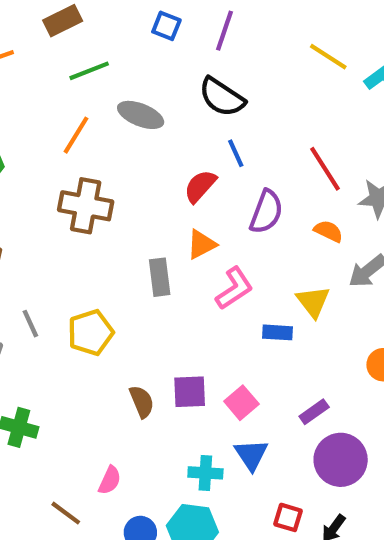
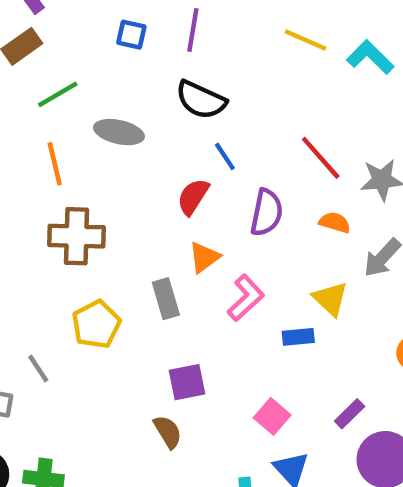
orange line: (76, 135) -> (55, 164), turned -36
yellow pentagon: (91, 333) -> (96, 324), moved
purple square: (190, 392) -> (187, 382), moved

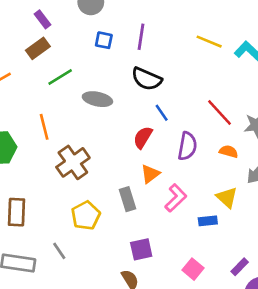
orange line: (55, 164) -> (44, 127), moved
brown cross: (77, 236) -> (73, 162), turned -36
gray line: (38, 369) -> (59, 251), moved

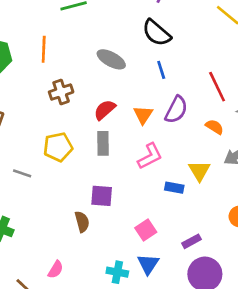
gray ellipse: (97, 99) -> (111, 59), moved
red semicircle: (143, 137) -> (105, 110), moved
brown cross: (73, 162) -> (61, 92), size x0.7
orange triangle: (150, 174) -> (143, 115), moved, turned -36
gray line: (59, 251) -> (22, 173), turned -54

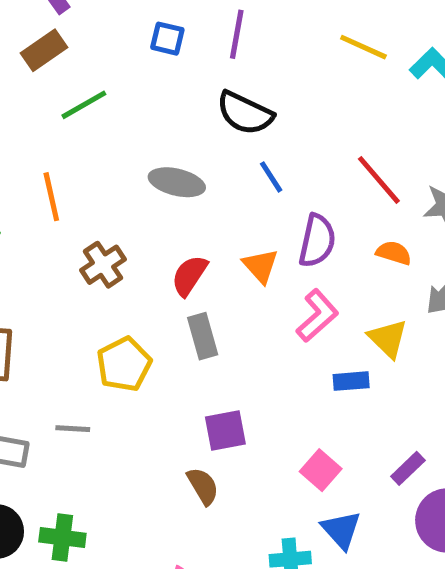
pink L-shape: (150, 156) -> (317, 316), moved

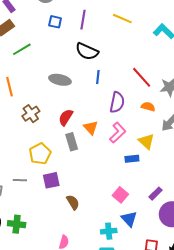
yellow line: (363, 47) -> (122, 19), moved
blue line: (271, 177) -> (98, 77), turned 40
orange triangle: (261, 266) -> (91, 128), moved
purple square: (225, 431) -> (51, 180), moved

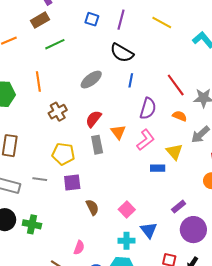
gray ellipse: (60, 80) -> (91, 80), turned -55
yellow pentagon: (40, 154) -> (63, 154), turned 30
pink square: (120, 195) -> (127, 209), moved

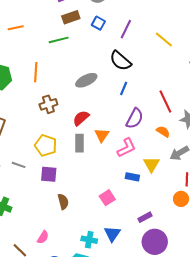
brown rectangle: (40, 20) -> (71, 17), moved
pink square: (127, 209) -> (107, 198), moved

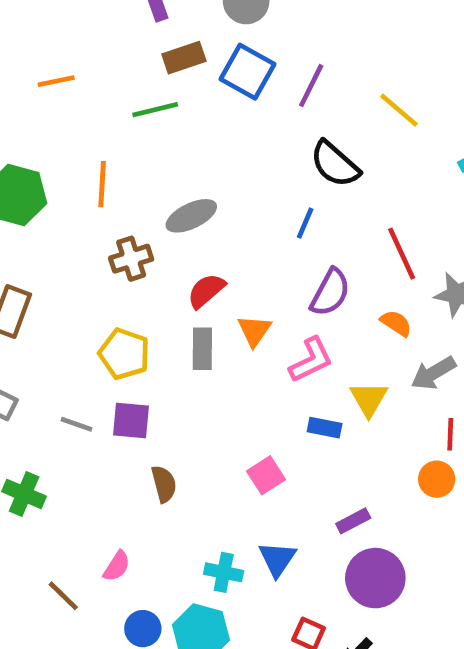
blue square: (98, 23) -> (248, 72), size x1.6
black semicircle: (120, 61) -> (335, 164), moved
gray ellipse: (86, 80) -> (191, 216), moved
gray line: (19, 165) -> (76, 424), moved

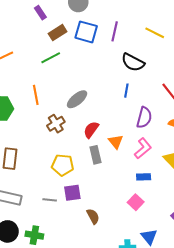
blue rectangle: (325, 428) -> (144, 177), moved

